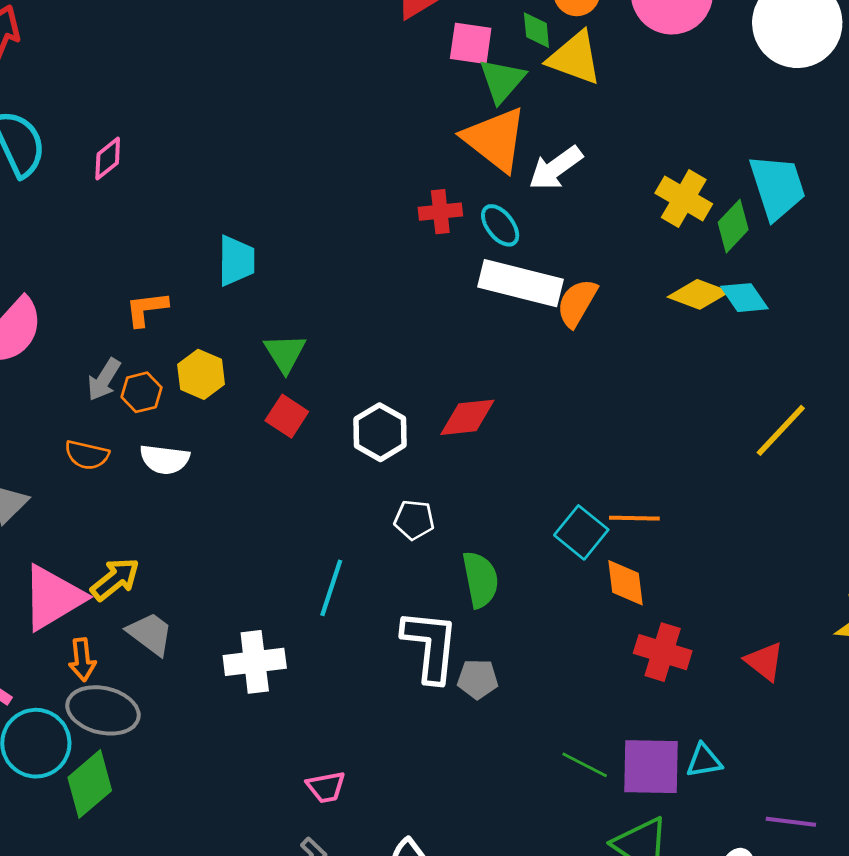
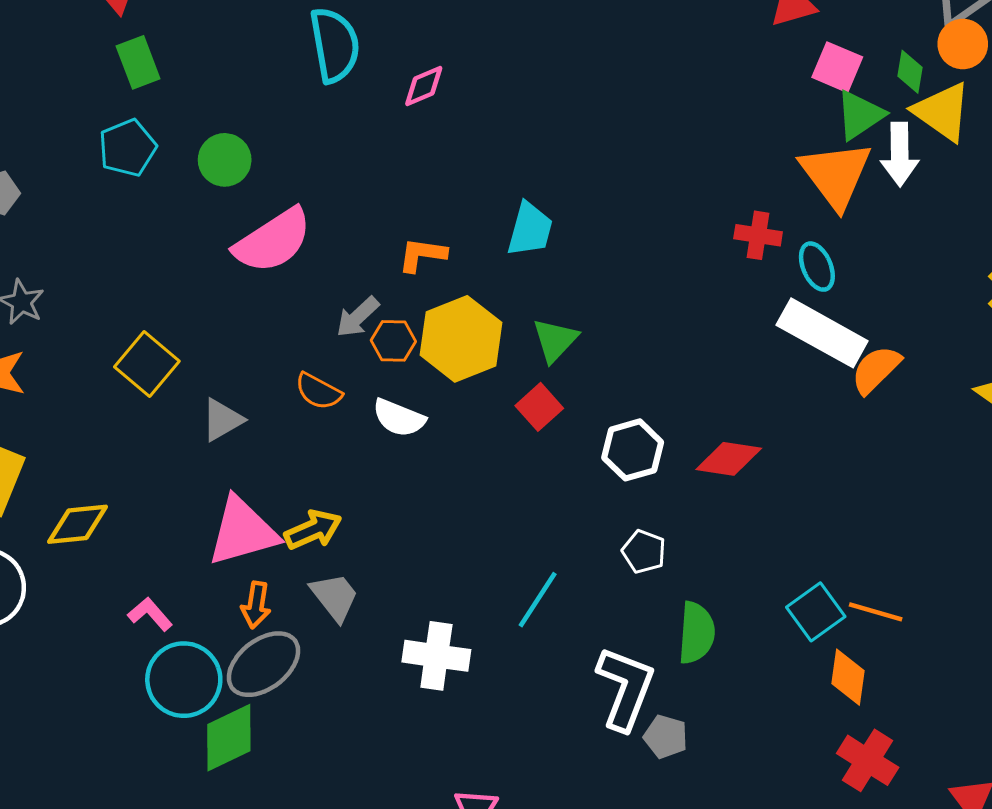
white arrow: (556, 168) -> (900, 154), moved, turned -70
yellow hexagon: (201, 374) -> (461, 339), size x1.6
gray ellipse: (103, 710) -> (263, 664), turned -66

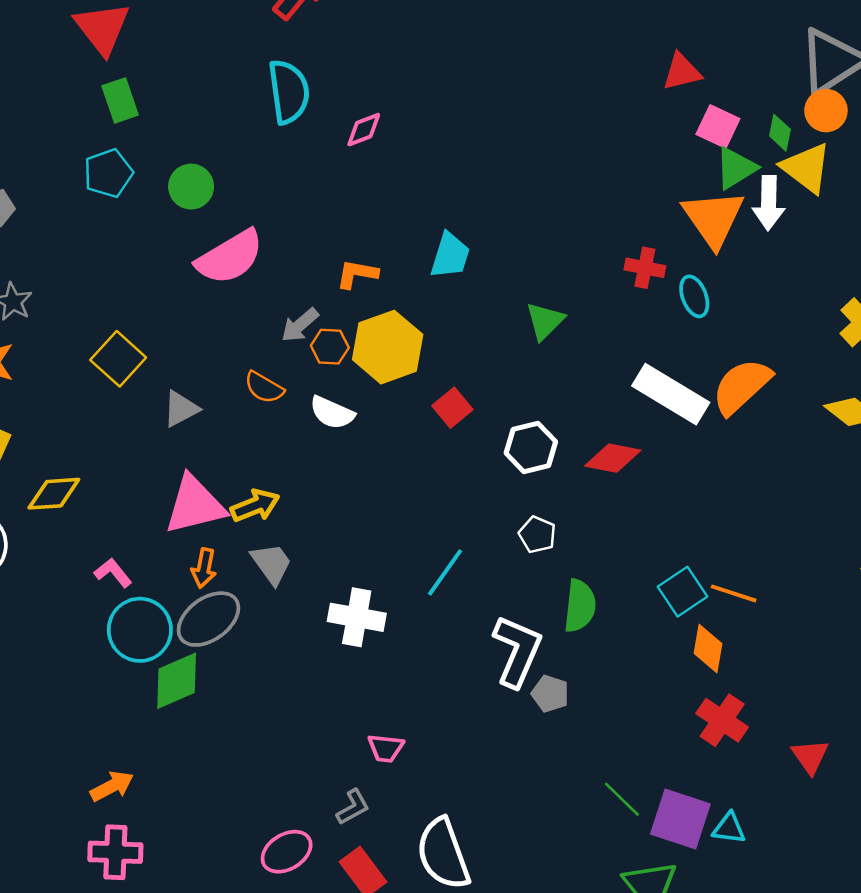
white rectangle: (822, 333) -> (671, 394), moved
green triangle: (555, 340) -> (545, 321), moved
orange semicircle: (876, 370) -> (741, 386), size x1.4

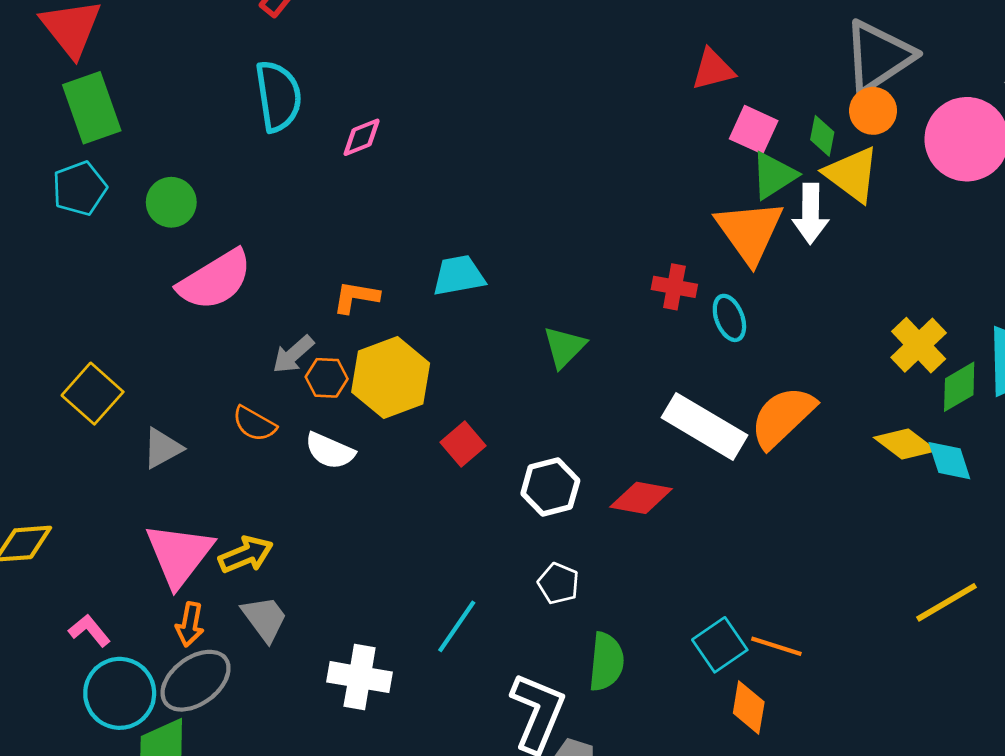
green rectangle: (120, 100) -> (92, 108), size x1.4
cyan trapezoid: (450, 256) -> (459, 276), turned -117
pink triangle: (195, 505) -> (179, 555), turned -38

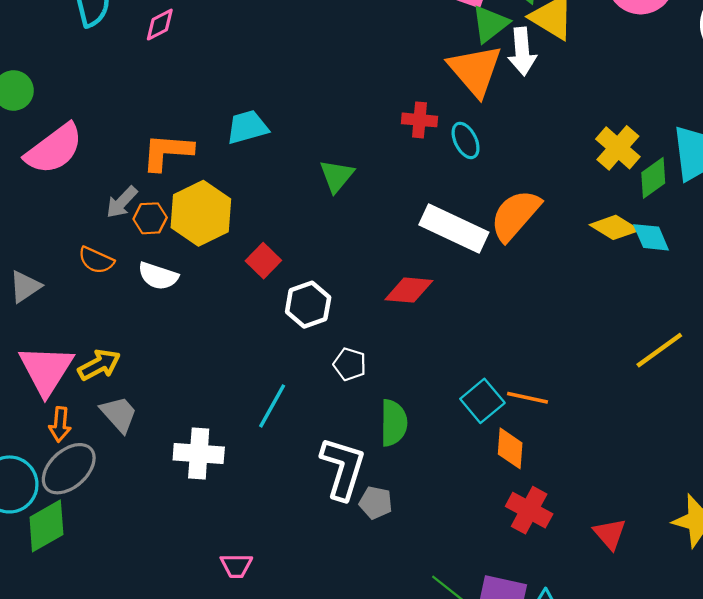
orange L-shape: (356, 297) -> (167, 152), size x1.4
white hexagon: (550, 487) -> (308, 305), moved

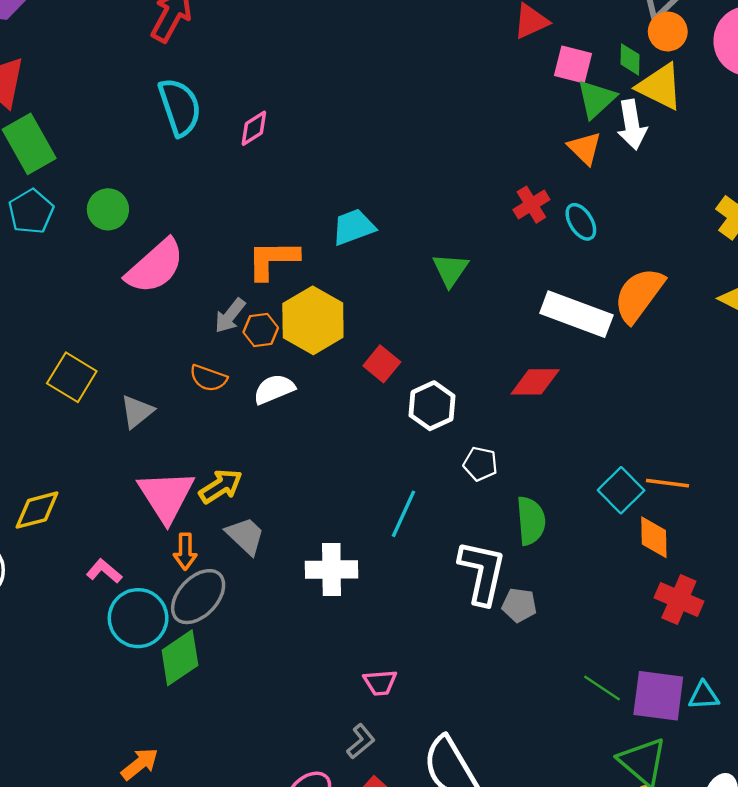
orange triangle: (475, 70) -> (585, 148), size x0.6
red cross: (420, 120) -> (531, 205), turned -32
white semicircle: (158, 276) -> (274, 389), turned 144

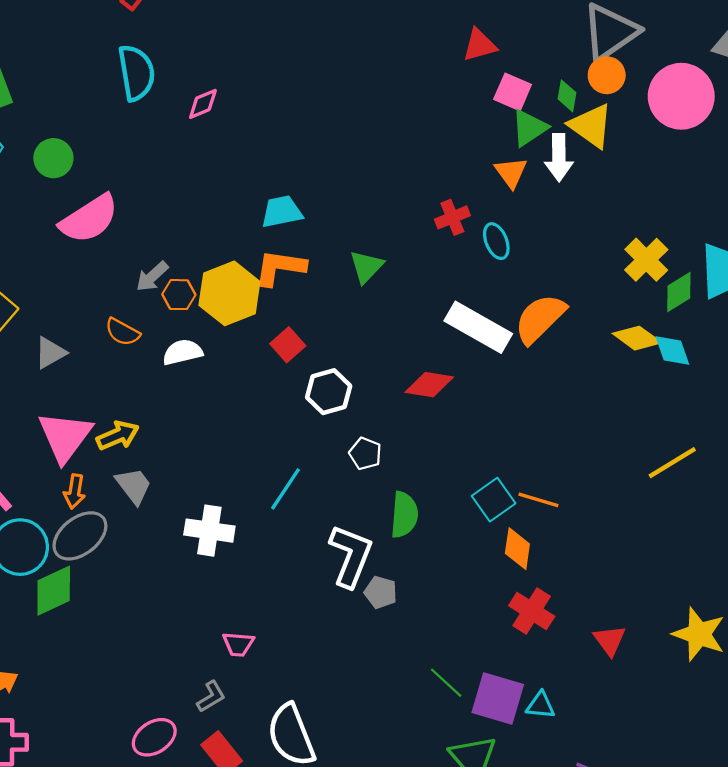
orange L-shape: (273, 260) -> (280, 268), moved

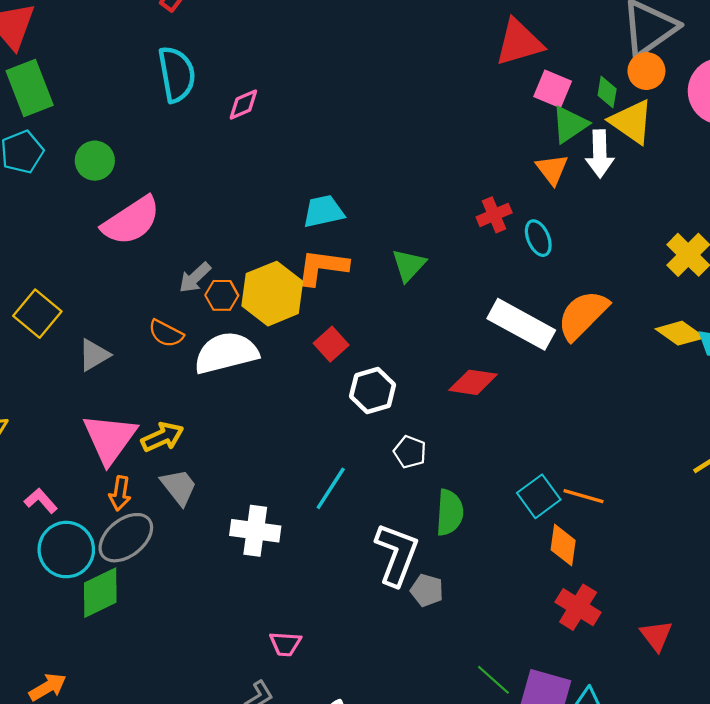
red triangle: (480, 45) -> (519, 42), size x1.4
white semicircle: (183, 352) -> (226, 353), size x1.6

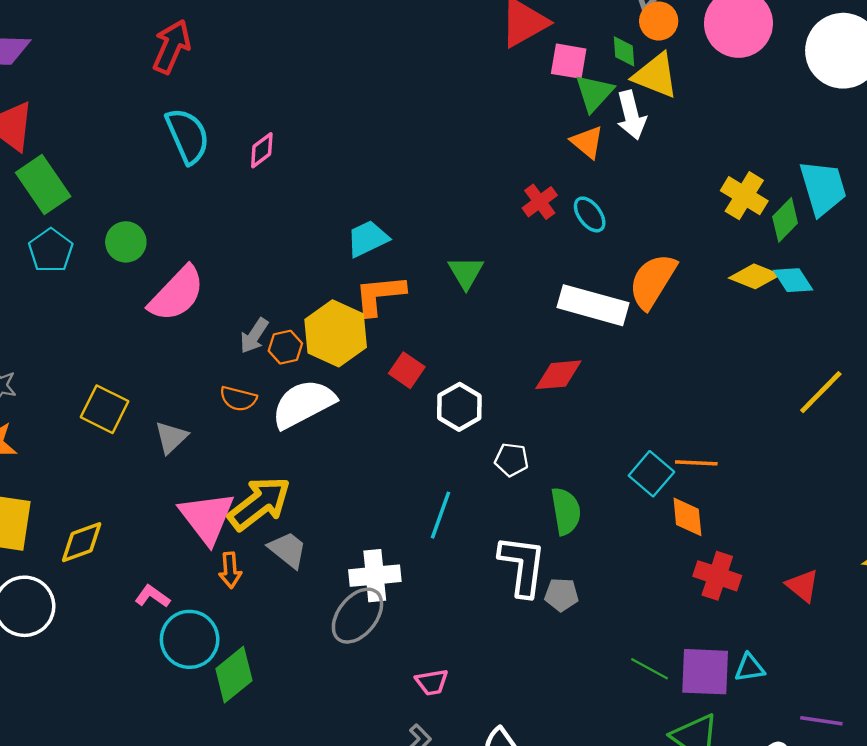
yellow arrow: (162, 437) -> (259, 503), size x1.5
gray ellipse: (126, 538) -> (357, 616), moved

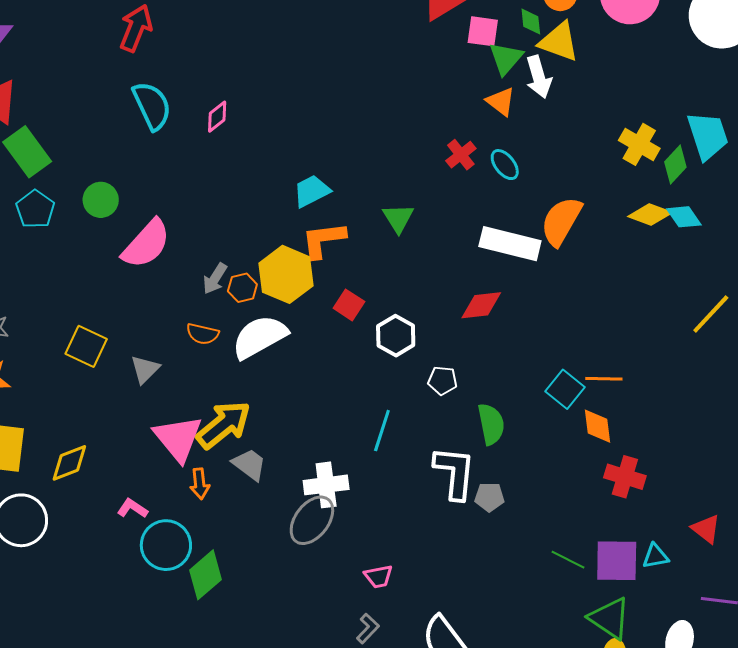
red triangle: (803, 586) -> (706, 529), moved

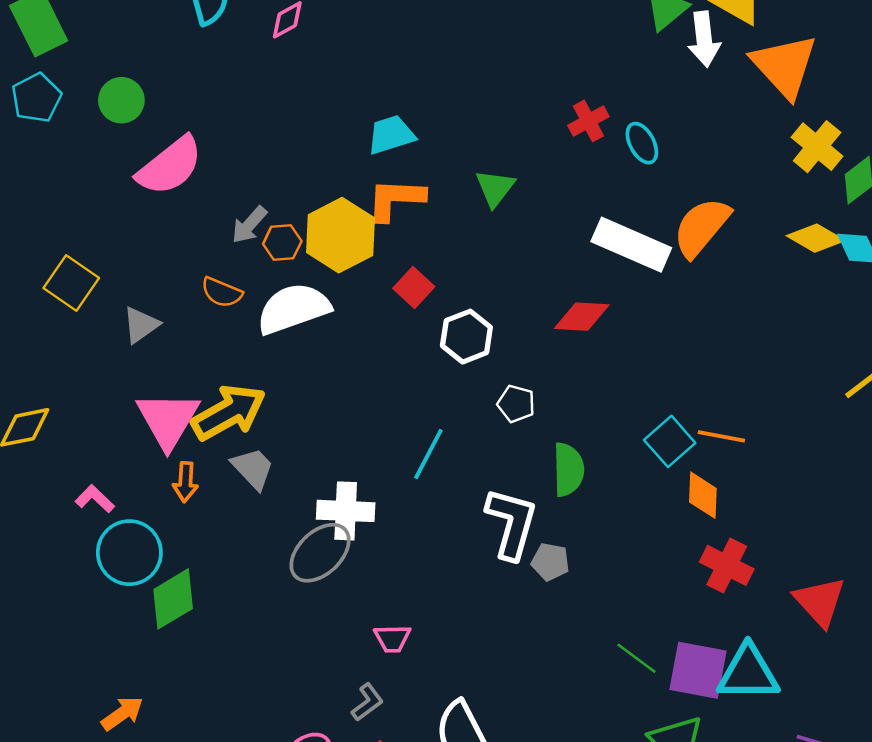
orange triangle: (501, 101) -> (784, 66), moved, size x1.8
red triangle: (706, 529) -> (820, 601), moved, size x1.4
cyan triangle: (655, 556) -> (748, 673), size x1.8

